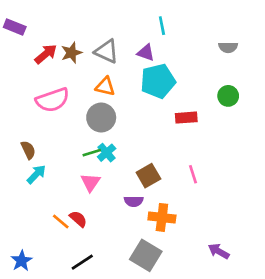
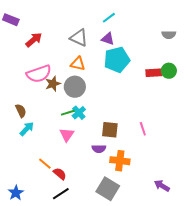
cyan line: (162, 26) -> (109, 18), moved, turned 64
brown star: (71, 53) -> (53, 84), moved
red rectangle: (186, 118) -> (154, 73), moved
brown square: (148, 176) -> (110, 130), turned 36
red semicircle: (78, 219) -> (60, 174), moved

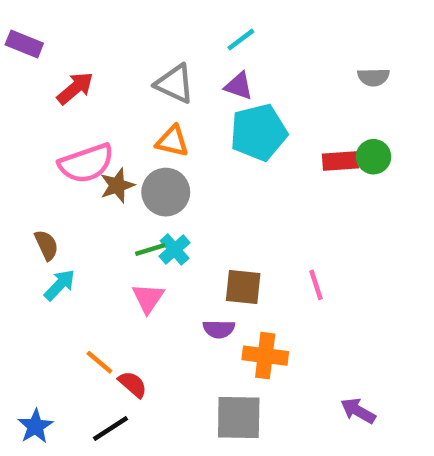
gray square: (108, 189) -> (239, 417), turned -30
black line: (61, 194) -> (111, 429), moved

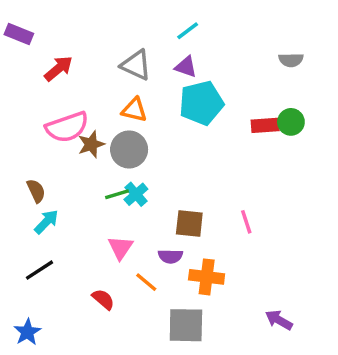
pink triangle: (148, 298) -> (120, 248), moved
orange line: (99, 362) -> (146, 282), moved
black line: (111, 429) -> (40, 270), moved

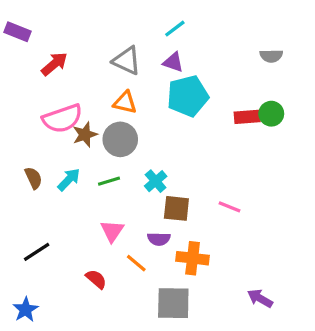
cyan cross: (136, 194) -> (156, 181), moved
cyan arrow: (46, 222) -> (69, 180), moved
pink line: (246, 222) -> (229, 207), turned -50

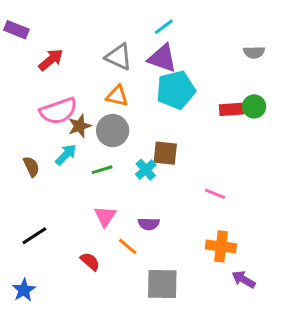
purple triangle: (173, 62) -> (162, 58), size x1.5
cyan arrow: (69, 180) -> (66, 155), moved
brown square: (176, 208) -> (165, 153), moved
orange cross: (193, 258) -> (221, 246), moved

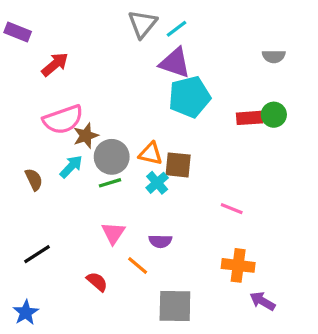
gray triangle: (119, 57) -> (142, 24), moved, turned 44
orange triangle: (117, 96) -> (151, 154), moved
gray circle: (113, 131) -> (112, 157), moved

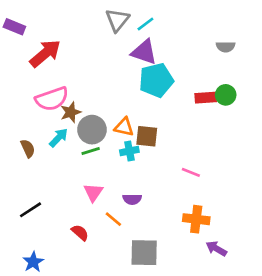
red arrow: (55, 64) -> (45, 53), size x1.4
cyan cross: (157, 183) -> (129, 151), turned 30
blue star: (26, 312) -> (33, 262), moved

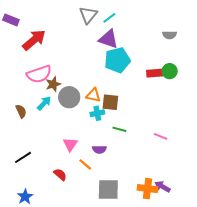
green line: (91, 151) -> (119, 129), moved, turned 32
pink line: (191, 172) -> (161, 136), moved
orange cross: (196, 219) -> (148, 189), moved

